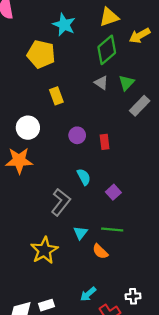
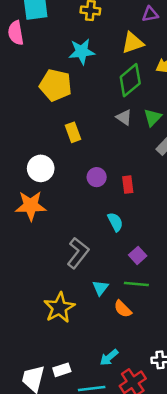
cyan star: (64, 25) -> (82, 52), turned -30
cyan semicircle: (84, 177) -> (115, 222), moved
purple square: (113, 192) -> (138, 255), moved

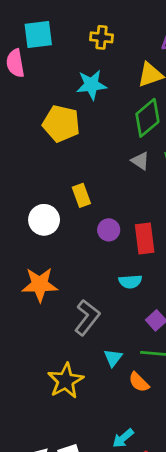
yellow rectangle: (73, 132) -> (81, 195), moved
red rectangle: (128, 185) -> (145, 238), size x1.5
orange star: (31, 206) -> (40, 284), moved
cyan semicircle: (115, 222) -> (130, 282), turned 114

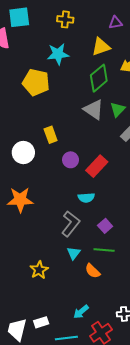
gray triangle: (140, 161) -> (94, 110), size x1.5
red rectangle: (145, 238) -> (97, 166), turned 50
gray L-shape: (87, 318) -> (71, 224), moved
yellow star: (66, 381) -> (39, 270), size x0.7

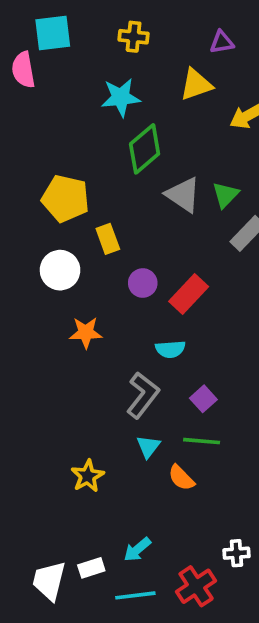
green diamond: (99, 78) -> (145, 149), moved
yellow pentagon: (36, 82) -> (66, 198), moved
orange star: (20, 200) -> (86, 333), moved, size x0.7
cyan arrow: (81, 312) -> (137, 549), moved

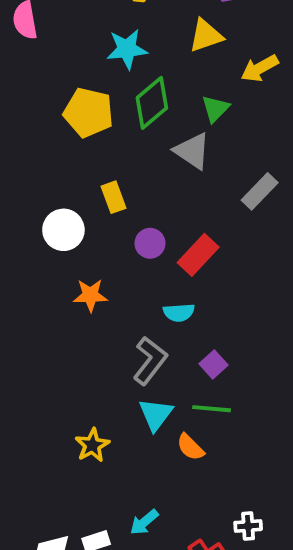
green triangle: (225, 195) -> (215, 109), moved
yellow pentagon: (66, 198) -> (88, 113), moved
cyan triangle: (148, 447) -> (156, 414), size x1.4

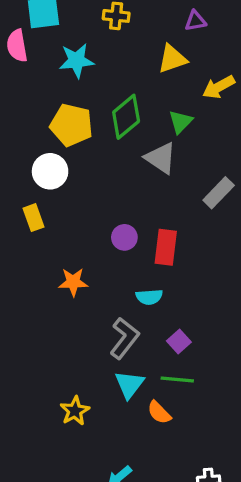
cyan star: (127, 49) -> (76, 61), moved
yellow rectangle: (113, 197) -> (34, 218), moved
white circle: (63, 230) -> (50, 171), moved
red rectangle: (198, 255) -> (166, 247), turned -36

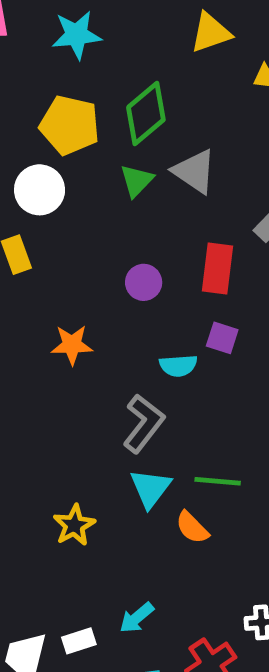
green triangle: (181, 122) -> (137, 181), moved
red rectangle: (166, 247) -> (218, 268), moved
purple square: (179, 341) -> (222, 338), moved, turned -30

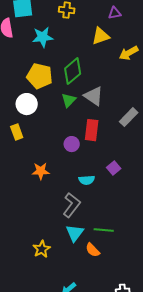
red rectangle: (218, 268) -> (92, 130), moved
purple square: (222, 338) -> (114, 168), moved, turned 32

